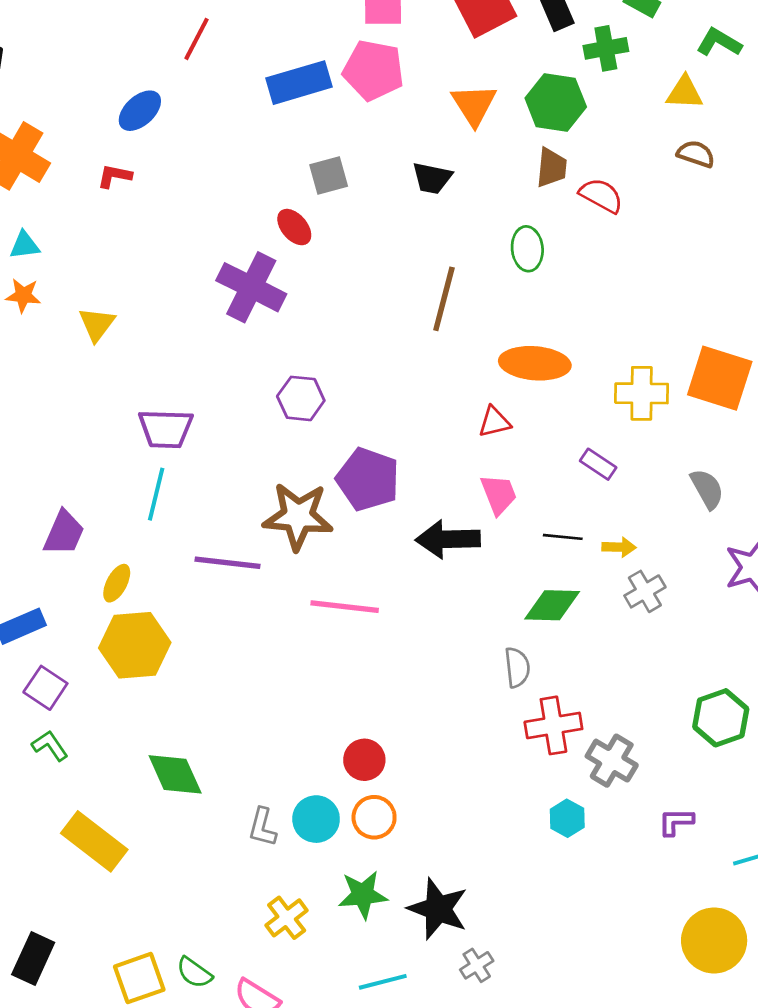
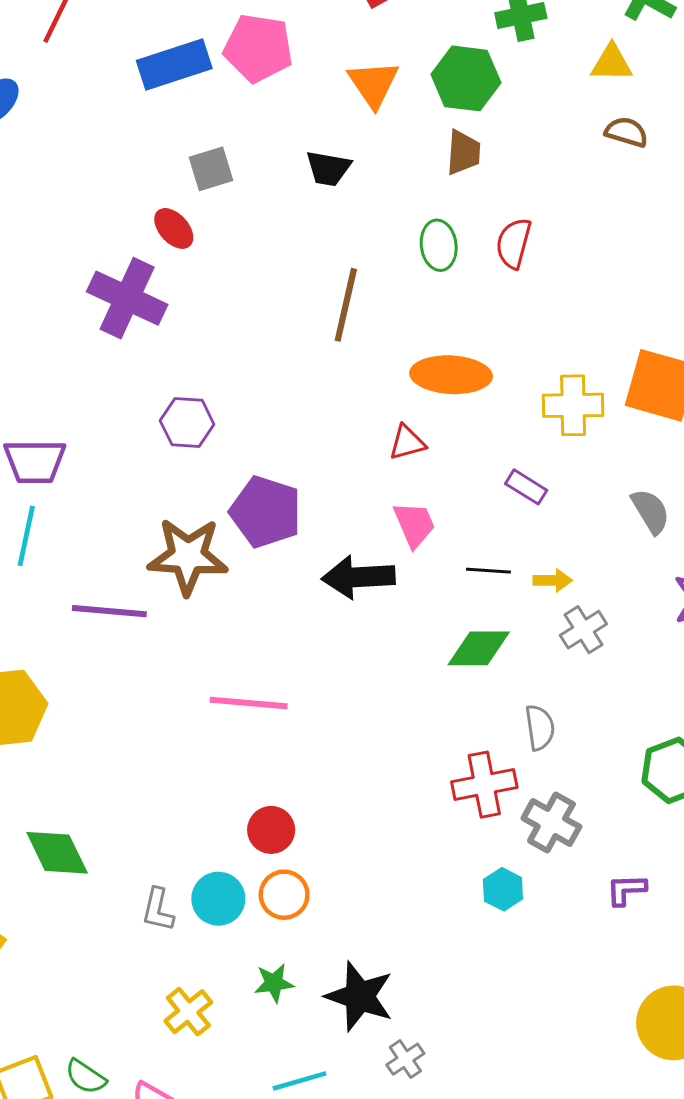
red semicircle: (601, 196) -> (514, 243), moved, turned -102
pink line: (345, 607) -> (249, 703), moved
gray semicircle: (517, 667) -> (540, 728), moved
green star: (363, 895) -> (274, 983), size x0.7

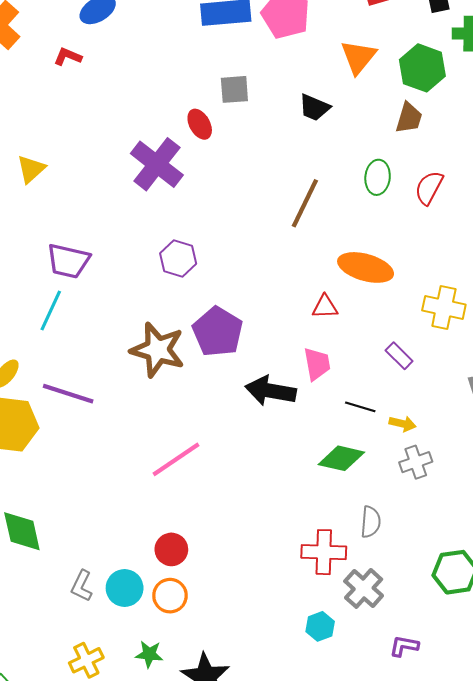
purple line: (109, 611) -> (68, 394), moved
pink line: (249, 703) -> (176, 459), turned -52

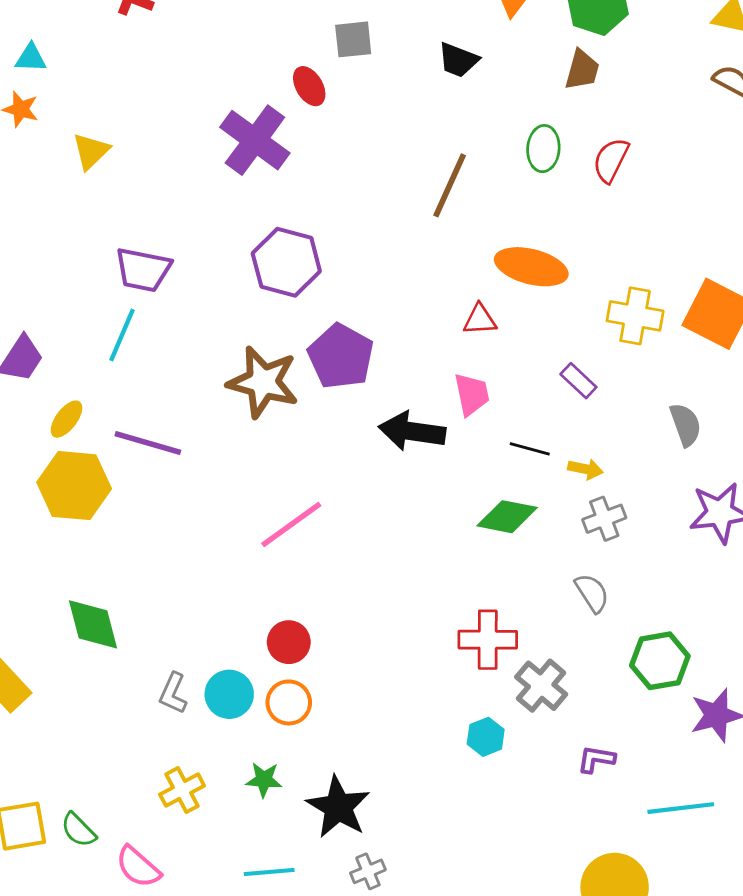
purple hexagon: (178, 258) -> (286, 262), size x1.4
gray semicircle: (371, 522) -> (592, 593), moved, turned -36

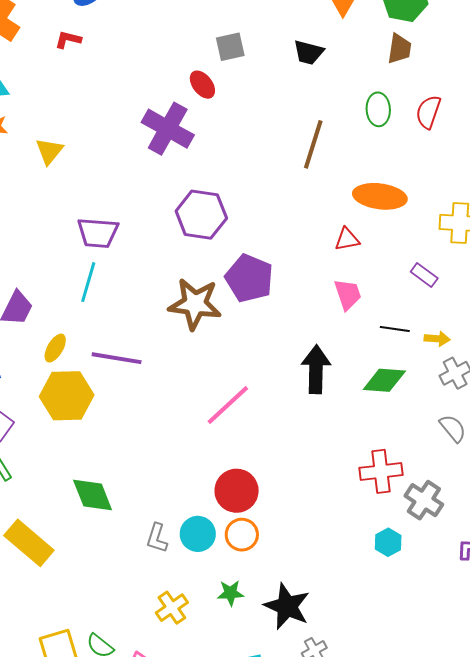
black arrow: (412, 431) -> (316, 369), moved, turned 90
red circle: (289, 642) -> (237, 491), size x1.4

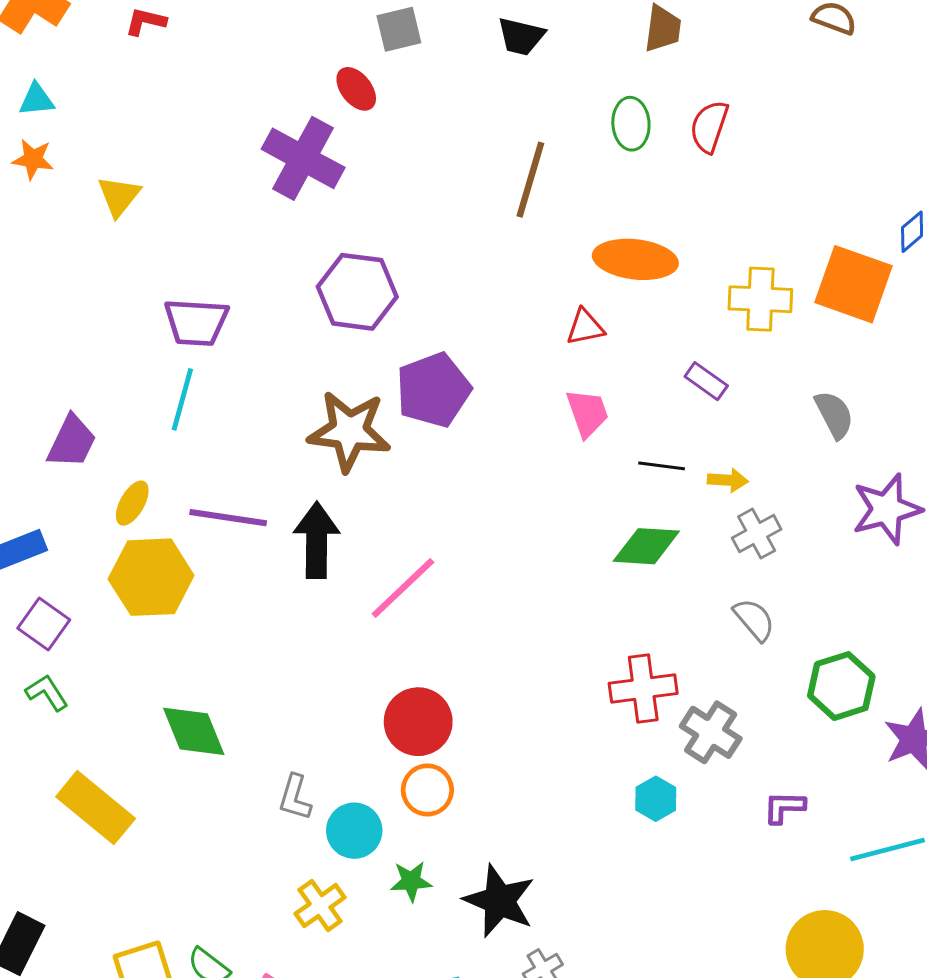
purple pentagon: (249, 278) -> (433, 390), turned 30
black arrow: (316, 369) -> (317, 540), moved
cyan circle: (198, 534) -> (354, 831), moved

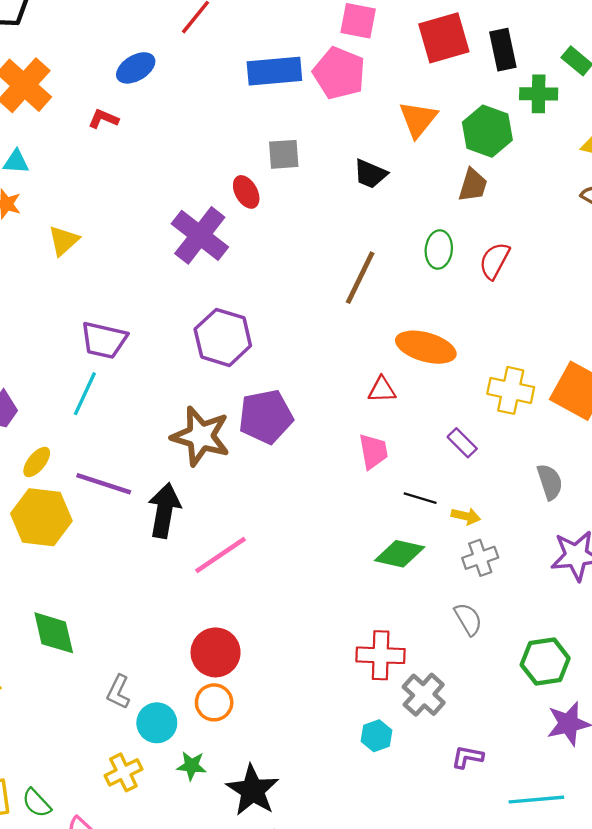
green hexagon: (841, 686) -> (545, 661), moved

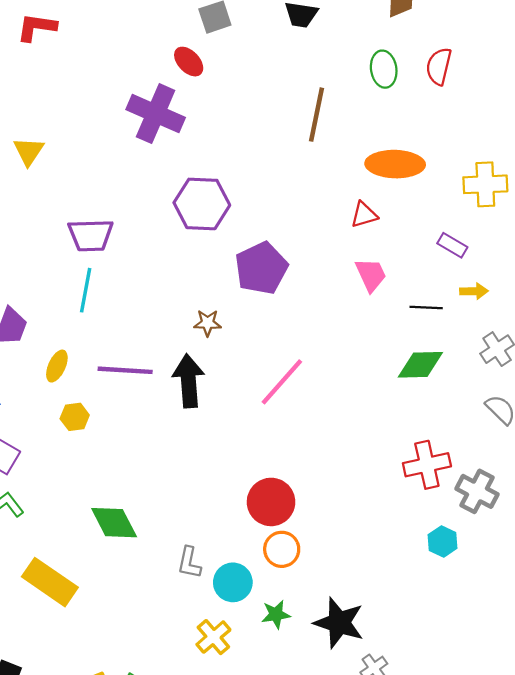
red L-shape: (103, 119) -> (37, 27), size x1.4
brown star: (201, 436) -> (208, 323), moved, size x0.5
yellow arrow: (466, 516) -> (474, 291), moved
yellow hexagon: (41, 517) -> (75, 417), size x0.5
pink line: (220, 555) -> (282, 382), moved

